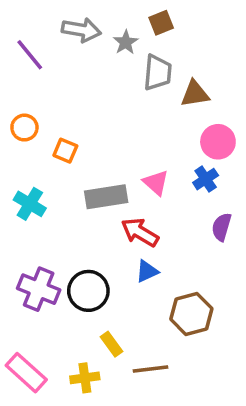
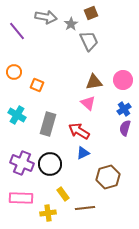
gray trapezoid: (158, 73) -> (89, 41), turned -30
brown triangle: (195, 94) -> (94, 82), moved
blue cross: (206, 179) -> (124, 109), moved
gray rectangle: (106, 197) -> (48, 124), moved, turned -65
pink rectangle: (26, 373) -> (21, 198), moved, turned -40

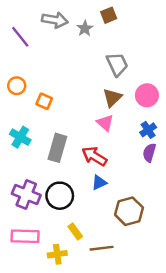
gray trapezoid: (89, 41) -> (117, 64), moved
brown triangle: (94, 82) -> (112, 98), turned -36

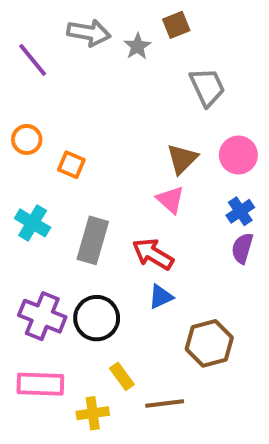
gray trapezoid: (117, 64) -> (207, 87), moved

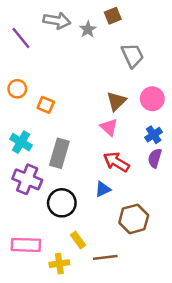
red arrow: (153, 254) -> (116, 162), moved
purple cross: (42, 316) -> (27, 179), moved

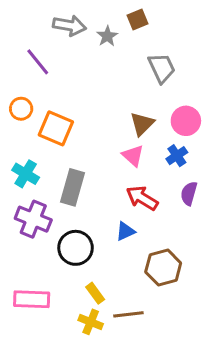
purple line: (21, 38) -> (38, 62), moved
orange square: (46, 105) -> (56, 128), size x1.6
blue cross: (154, 135) -> (177, 156), moved
yellow cross: (59, 264) -> (91, 322), moved, turned 30

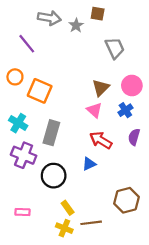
brown square: (138, 20) -> (98, 14), turned 32
brown hexagon: (163, 268) -> (127, 200), moved
pink rectangle: (32, 299) -> (22, 212), size x0.6

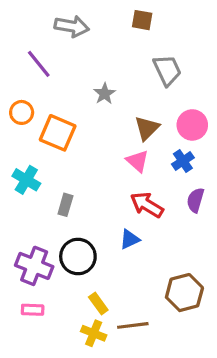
gray star: (76, 25) -> (105, 94), moved
gray rectangle: (51, 133) -> (65, 205), moved, size x0.6
purple cross: (24, 155) -> (34, 266), moved

